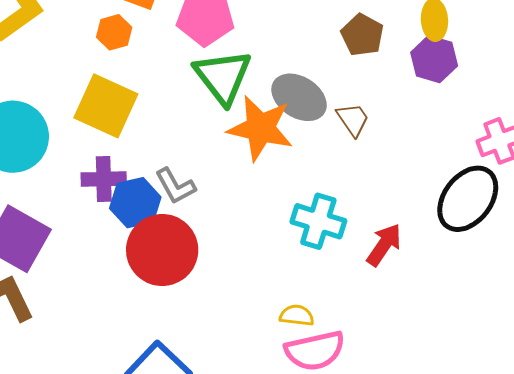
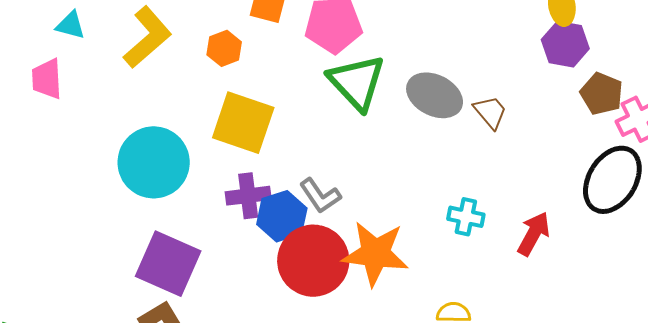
orange hexagon: (114, 32) -> (224, 48), moved
brown pentagon: (362, 35) -> (602, 94), moved
orange star: (260, 128) -> (375, 254), moved
cyan cross: (318, 221) -> (466, 217), size x0.7

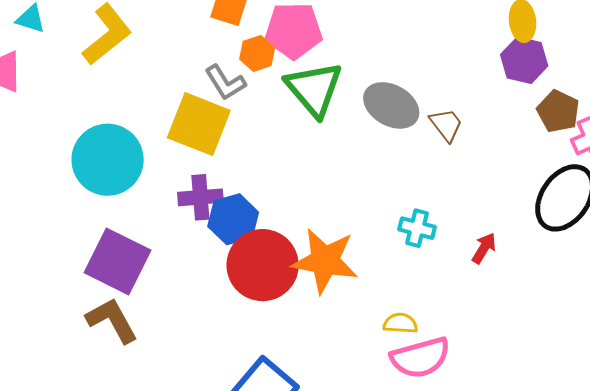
orange hexagon: (224, 48) -> (257, 53), moved
gray L-shape: (320, 196) -> (225, 83), moved
red arrow: (534, 234) -> (484, 248), size x0.7

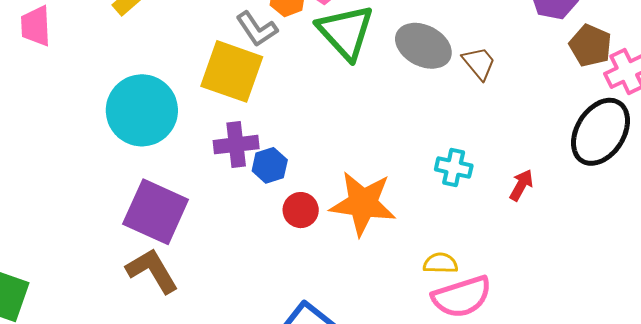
blue hexagon: (233, 219) -> (270, 165), size x0.7
red circle: (263, 265) -> (301, 210), size x0.5

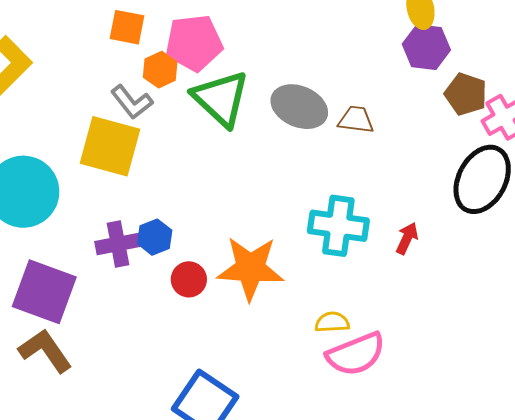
brown trapezoid: (479, 63) -> (356, 120), turned -39
purple cross: (236, 145) -> (118, 244), moved
cyan cross: (454, 167) -> (338, 226), size x1.6

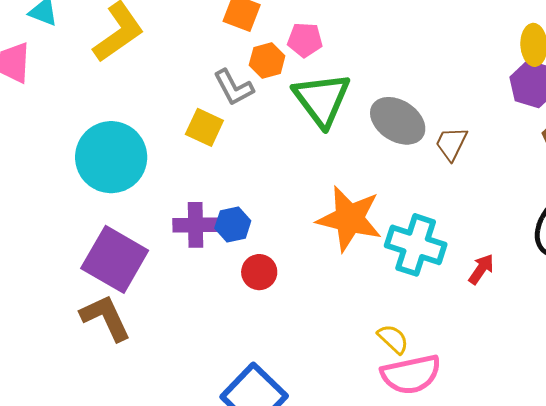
pink pentagon: (194, 43) -> (305, 40), size x0.6
brown trapezoid: (356, 120) -> (451, 144), turned -81
yellow square: (110, 146) -> (204, 127), size x0.6
orange star: (250, 268) -> (349, 219), moved
yellow semicircle: (332, 322) -> (393, 339), turned 36

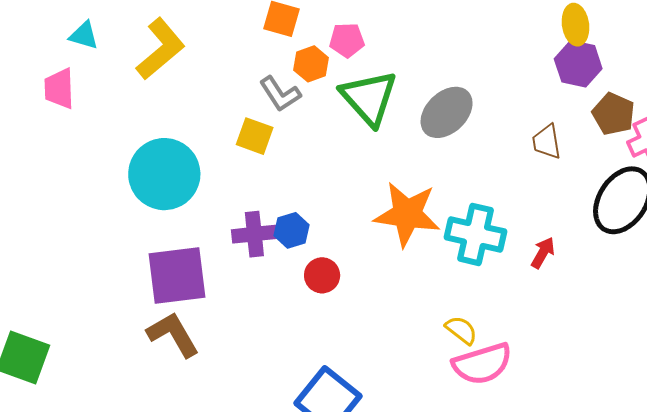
gray ellipse: (398, 121) -> (447, 112), turned -72
brown trapezoid: (451, 144) -> (547, 142), moved, turned -30
purple square: (115, 259) -> (177, 276), turned -32

